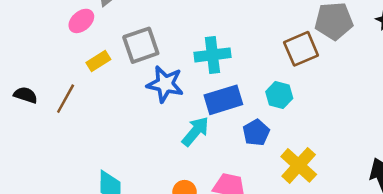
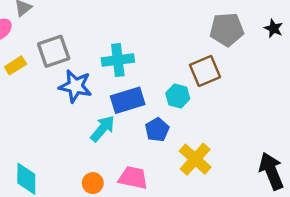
brown square: (301, 49) -> (205, 71), moved

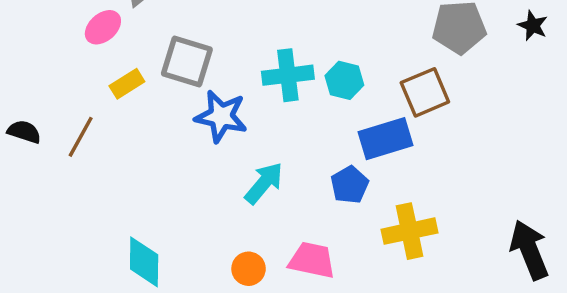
gray square: (54, 51) -> (187, 62), turned 36
cyan hexagon: (178, 96) -> (344, 80), moved
blue rectangle: (128, 100) -> (386, 139), moved
yellow cross: (195, 159) -> (409, 231), turned 36

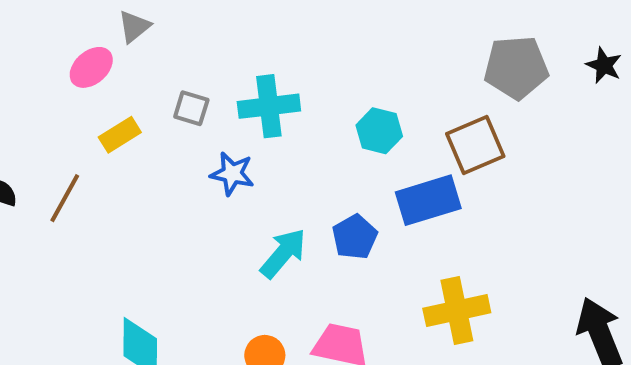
gray square: (187, 62) -> (191, 108), size x0.6
cyan cross: (288, 75) -> (269, 106), moved
blue star: (221, 116) -> (232, 174), size x0.7
blue pentagon: (350, 185) -> (355, 237), moved

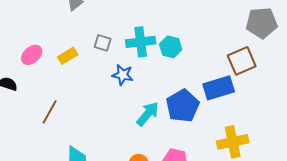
pink ellipse: (91, 67) -> (32, 55), moved
cyan hexagon: (379, 131) -> (171, 47), moved
brown line: (65, 198) -> (50, 112), moved
blue pentagon: (355, 237) -> (183, 106), size x1.5

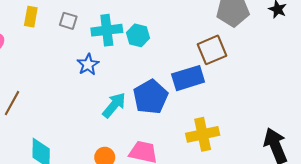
gray square: (103, 43) -> (68, 21), moved
yellow rectangle: (68, 56) -> (31, 17), moved, turned -48
blue star: (123, 75) -> (88, 65), turned 30

